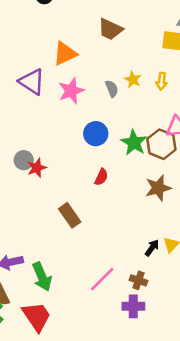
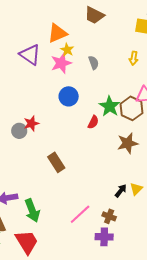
yellow star: (133, 80) -> (67, 50), moved
blue circle: (96, 134) -> (69, 96), moved
gray circle: (24, 160) -> (19, 131), moved
red semicircle: (101, 177) -> (93, 122), moved

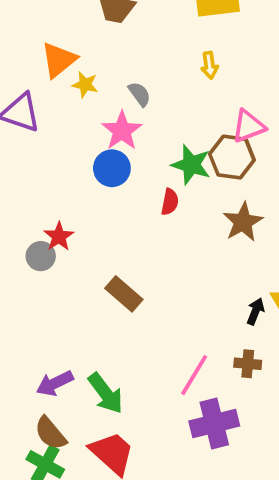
pink star: (61, 63) -> (122, 131), moved
purple cross: (104, 237) -> (214, 424), moved, size x1.4

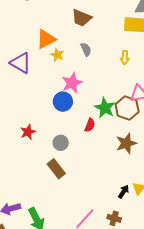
gray semicircle: (139, 94) -> (86, 49), moved
gray circle: (41, 256) -> (61, 143), moved

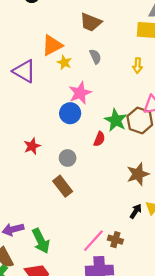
brown star: (126, 143) -> (138, 174), moved
brown cross: (114, 218) -> (115, 240), moved

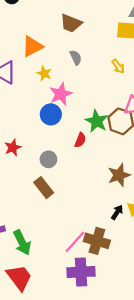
yellow star: (64, 62) -> (44, 73), moved
yellow arrow: (138, 66) -> (118, 66), turned -40
brown cross: (115, 240) -> (97, 241), size x1.6

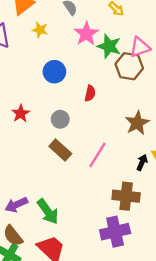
pink star: (61, 94) -> (86, 34), moved
green star: (97, 121) -> (109, 46), moved
pink line: (75, 242) -> (97, 155), moved

